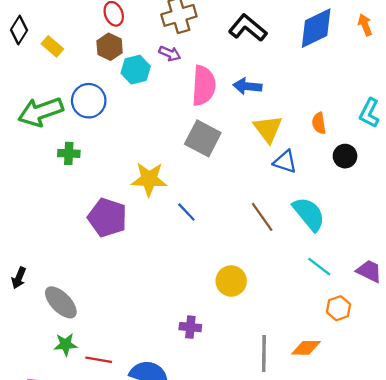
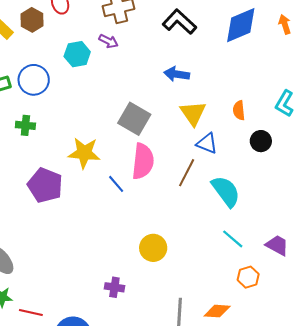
brown hexagon: (110, 47) -> (32, 20), moved
pink semicircle: (204, 86) -> (143, 161), moved
green cross: (69, 153) -> (25, 125), moved
brown line: (262, 217) -> (187, 173), moved, turned 60

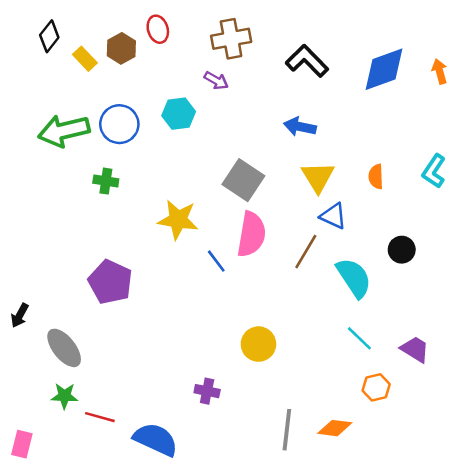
cyan hexagon: (77, 54) -> (179, 114), moved
black circle: (261, 141) -> (402, 250), moved
purple pentagon: (45, 185) -> (110, 282), moved

